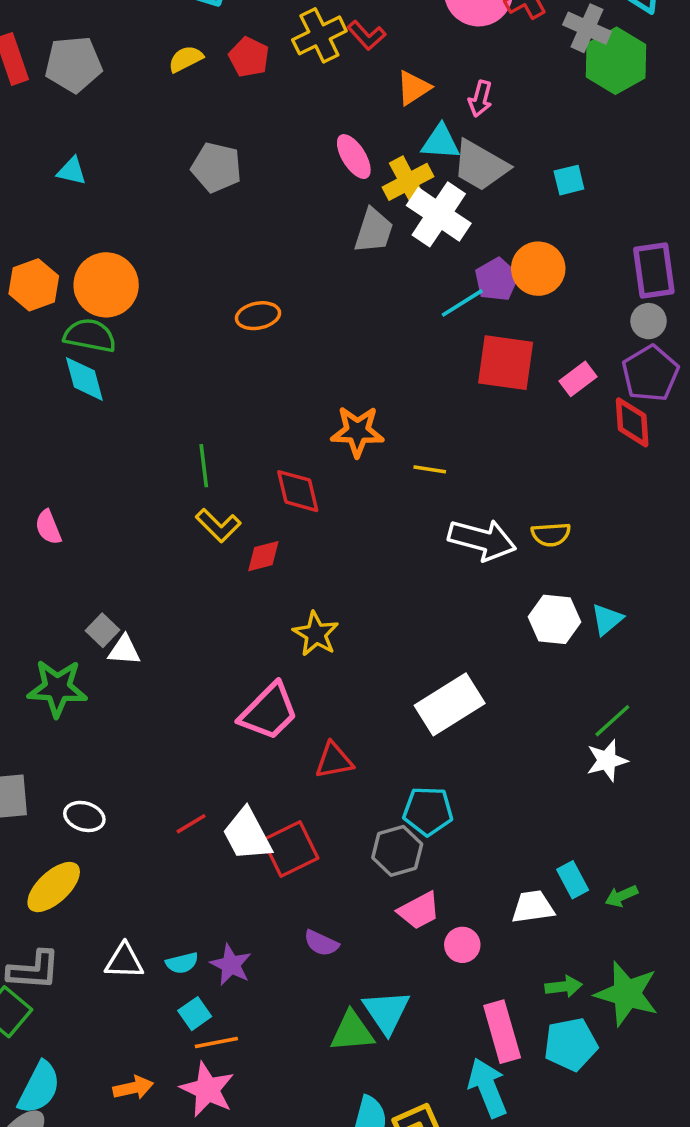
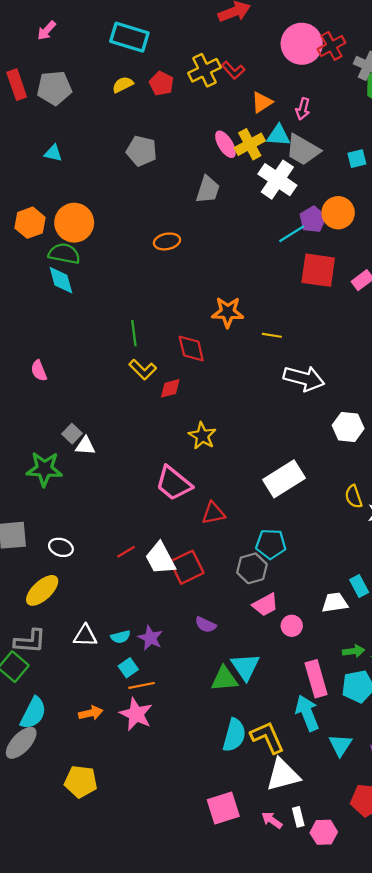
yellow cross: (408, 182) -> (250, 144), moved
gray trapezoid: (374, 231) -> (208, 190), moved
yellow semicircle: (551, 534) -> (354, 497), moved, turned 75
pink trapezoid: (269, 712) -> (174, 483), turned 84

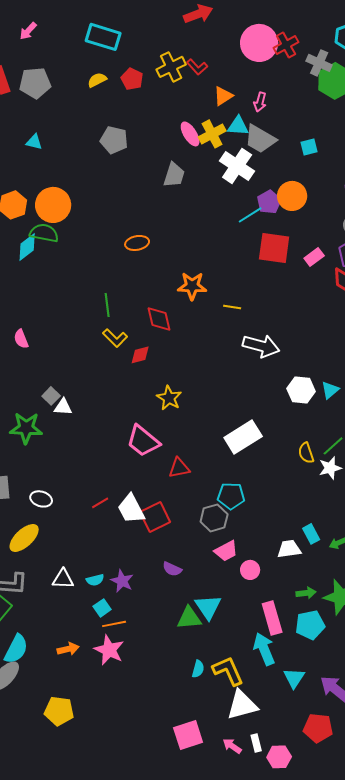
orange ellipse: (167, 241) -> (137, 243), moved
cyan diamond: (61, 280) -> (27, 247), moved, turned 68
cyan semicircle: (234, 735) -> (198, 669), size x0.6

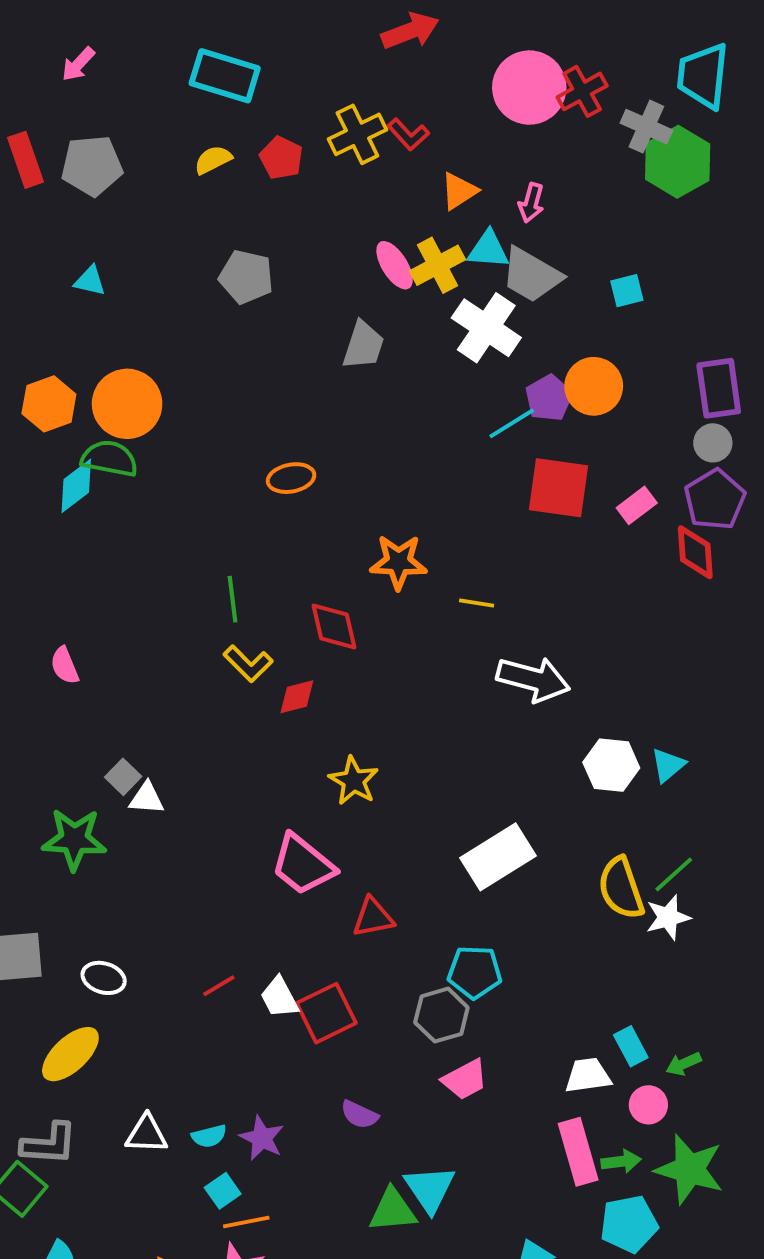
yellow semicircle: (306, 453) -> (621, 888), size x1.5
white trapezoid: (131, 509) -> (279, 997), size x0.7
pink circle: (250, 570) -> (648, 1105), moved
pink rectangle: (272, 618) -> (578, 1152), moved

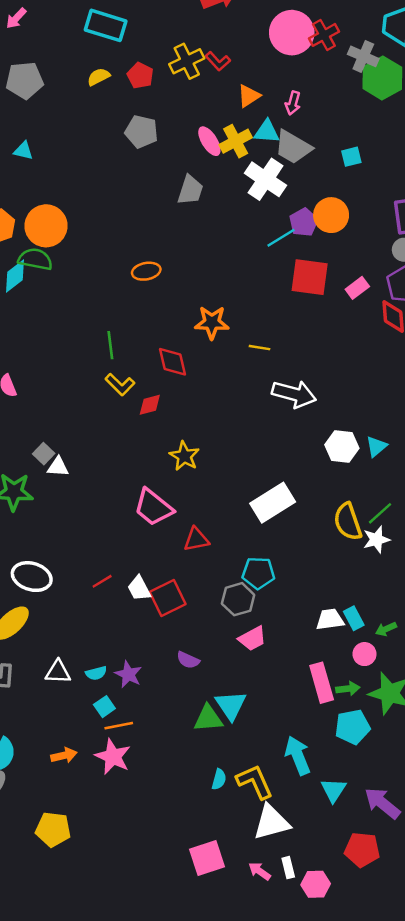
gray pentagon: (246, 277) -> (141, 132), moved
white ellipse: (104, 978) -> (32, 577), size x1.5
white trapezoid: (588, 1076) -> (330, 619), moved

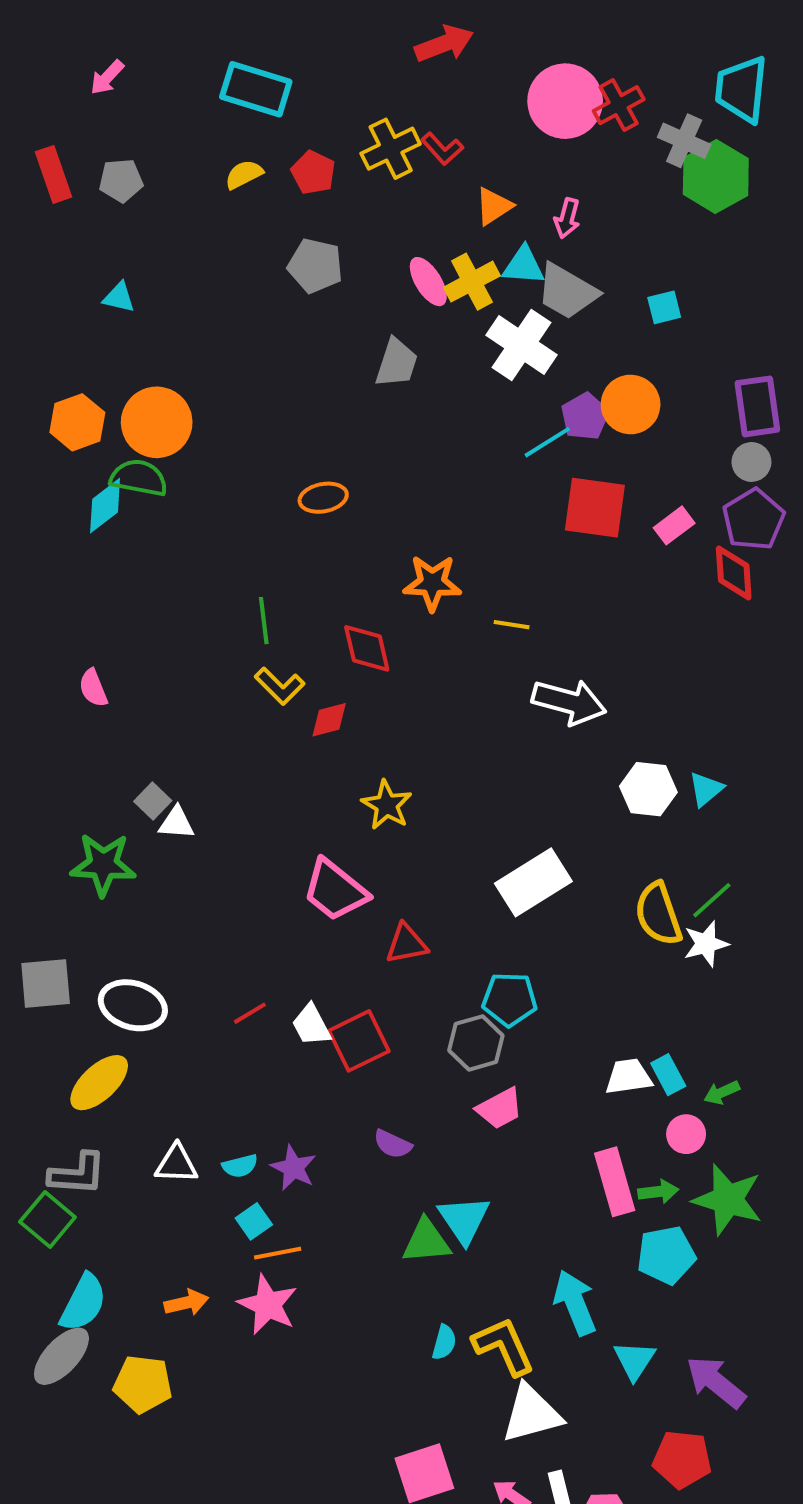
gray pentagon: (25, 80) -> (121, 180), size x0.7
yellow pentagon: (53, 829) -> (143, 1384), moved

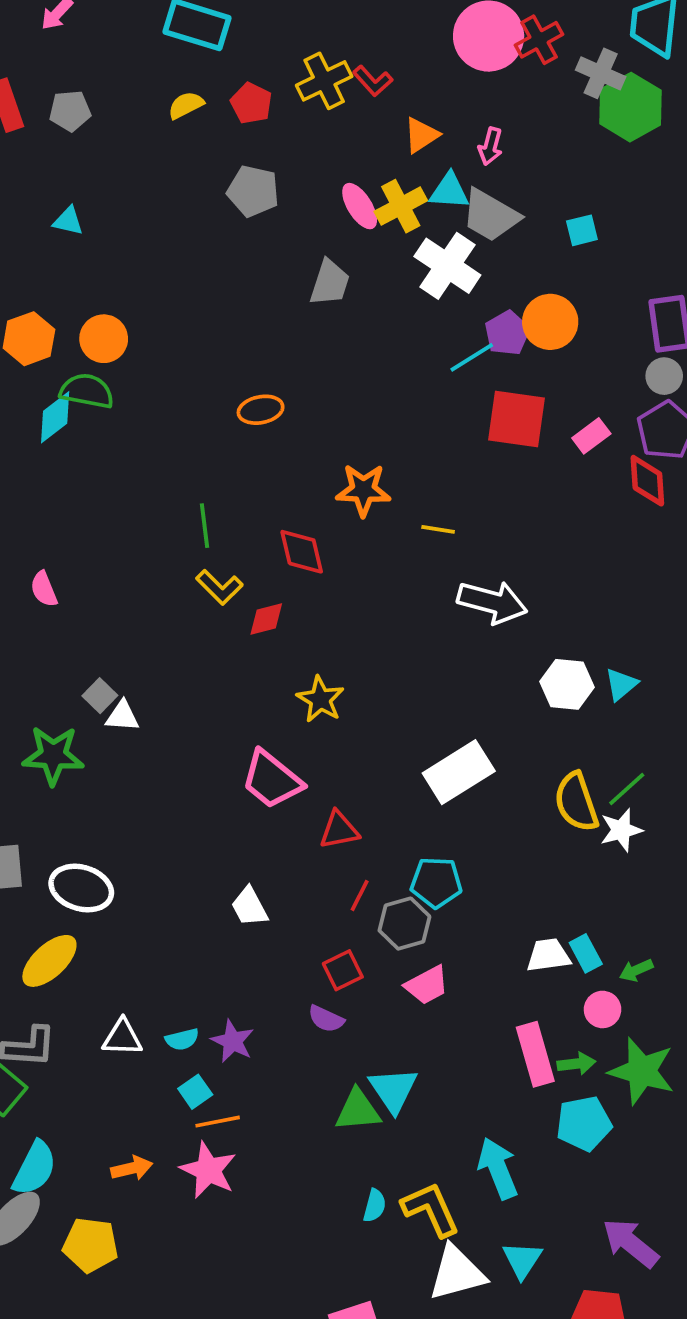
orange circle: (157, 422) -> (104, 339), size x0.7
red line: (250, 1013) -> (360, 895), moved, turned -32
red square: (359, 1041) -> (343, 970), moved, size x0.7
cyan triangle: (634, 1360) -> (522, 1260), moved

